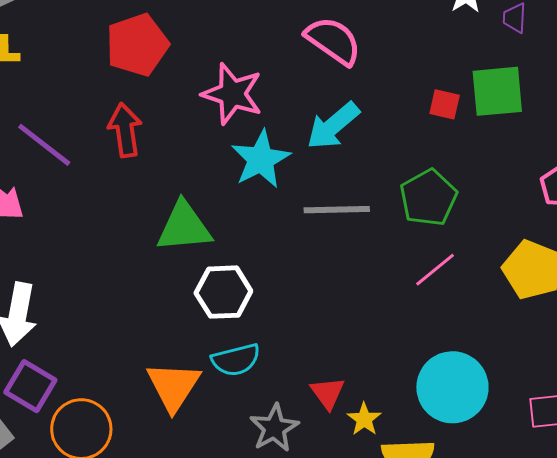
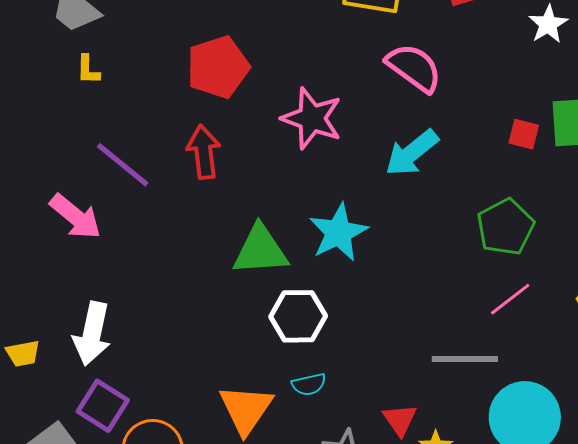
cyan star: (261, 159) -> (338, 233), moved
gray line: (337, 210) -> (465, 359), moved
cyan semicircle: (236, 360) -> (309, 384), size x0.7

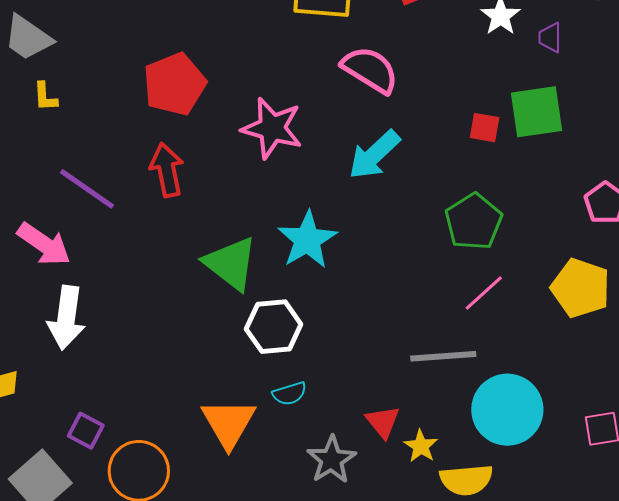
green triangle: (260, 250) -> (231, 264), turned 46
white arrow: (92, 334) -> (66, 318), moved
purple square: (103, 406) -> (86, 431), size x0.7

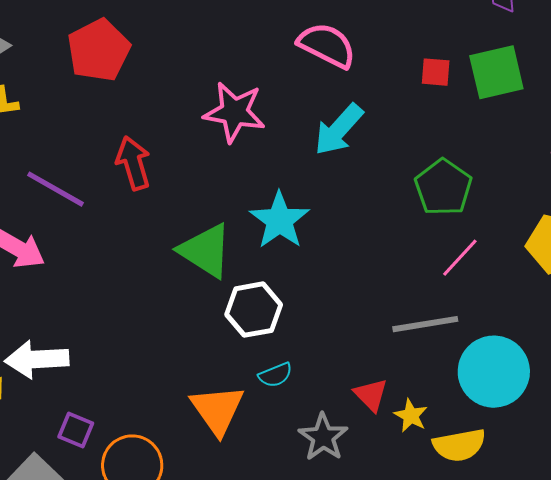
red pentagon: (175, 84) -> (99, 50), moved
red square: (485, 128) -> (436, 72), moved
white arrow: (66, 318) -> (37, 359), moved, turned 84

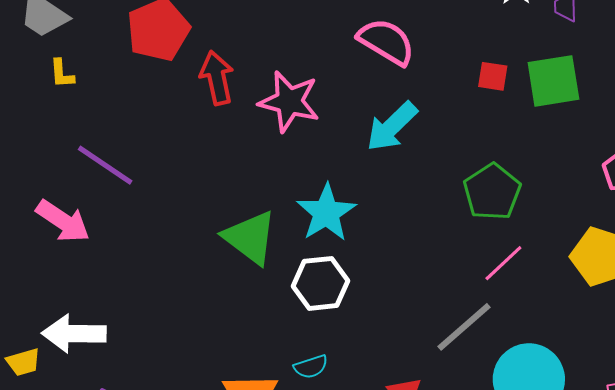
red arrow: (133, 163) -> (217, 78), moved
white hexagon: (254, 310) -> (321, 283), moved
gray line: (425, 324) -> (464, 327), turned -36

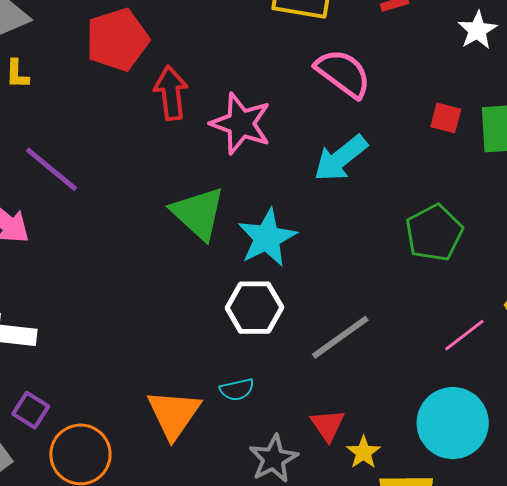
green triangle: (250, 238) -> (198, 213), moved
pink line: (503, 263) -> (464, 335), moved
gray line: (464, 327) -> (340, 337), moved

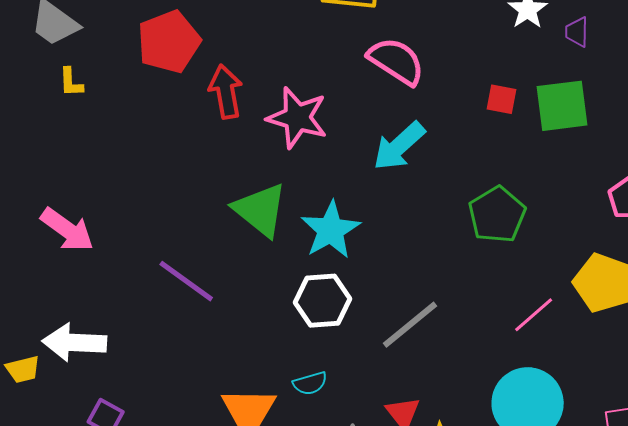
purple line: (51, 169) -> (186, 281), moved

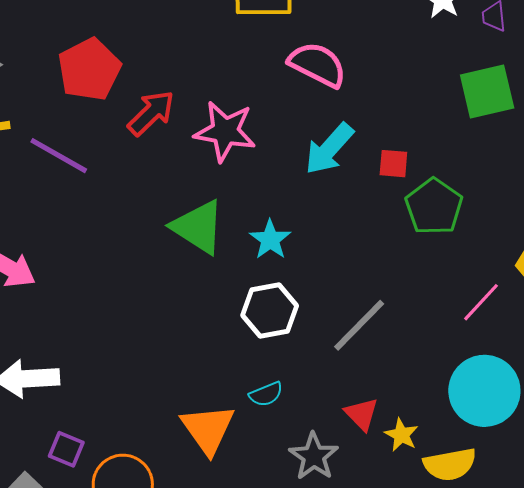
red arrow: (226, 92) -> (151, 113), turned 62
red square: (502, 99) -> (393, 164), moved
cyan star: (331, 230) -> (270, 239), size x0.7
purple line: (186, 281) -> (59, 156), moved

